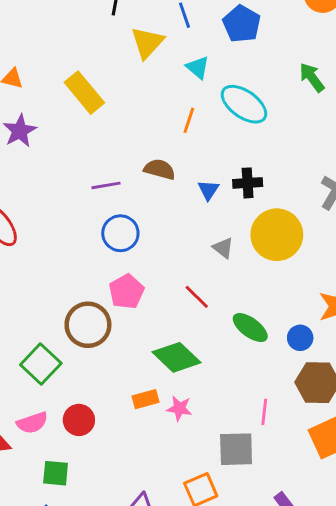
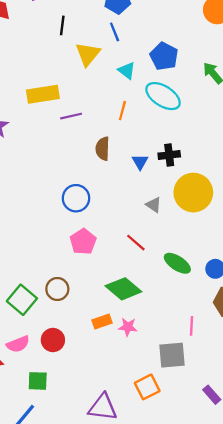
blue pentagon: (242, 24) -> (164, 56), moved
yellow rectangle: (84, 93) -> (43, 94), turned -56
brown semicircle: (160, 169) -> (103, 149), turned -100
purple line: (106, 185) -> (71, 116), moved
brown circle: (88, 325) -> (57, 289), moved, size x0.7

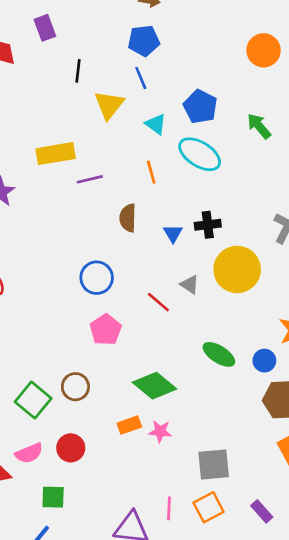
orange line: (122, 111) -> (151, 172), turned -30
red line: (136, 243) -> (158, 302), moved
pink line: (192, 326) -> (169, 508), moved
orange square: (147, 387) -> (209, 507), moved

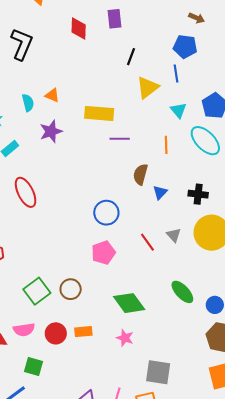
blue triangle: (173, 233) -> (160, 192), moved
orange rectangle: (129, 425) -> (83, 332), moved

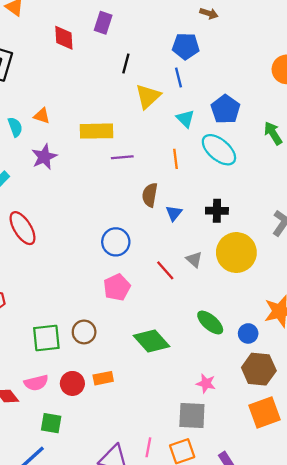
brown arrow: (197, 18) -> (209, 13), moved
purple rectangle: (114, 19) -> (103, 23), turned 30
green square: (37, 291) -> (46, 338), turned 36
pink star: (125, 338) -> (206, 383), moved

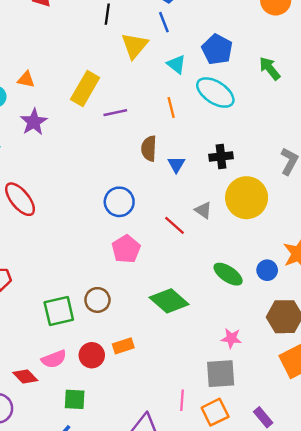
yellow rectangle: (96, 131) -> (85, 88), turned -52
blue circle: (248, 333) -> (267, 270), moved
pink line: (148, 447) -> (182, 400), moved

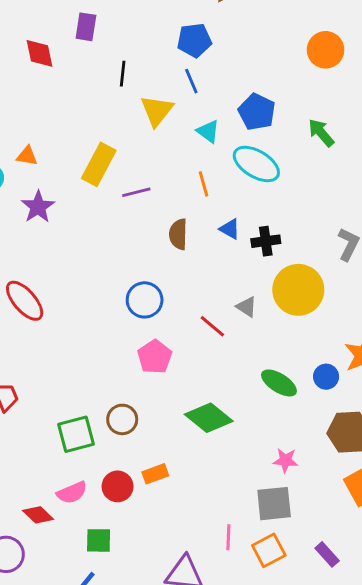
blue triangle: (176, 164) -> (230, 229), moved, turned -30

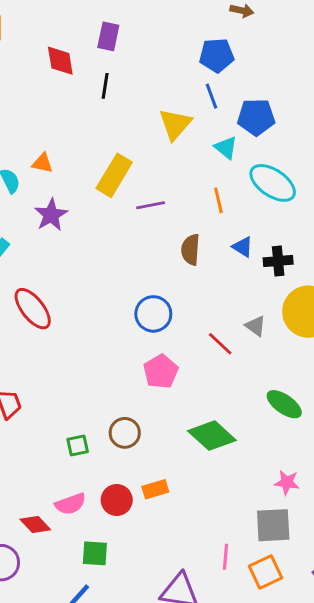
black line: (123, 74) -> (105, 86), moved
blue pentagon: (257, 112) -> (256, 117), moved, turned -30
green square: (76, 434) -> (78, 446), size x0.6

